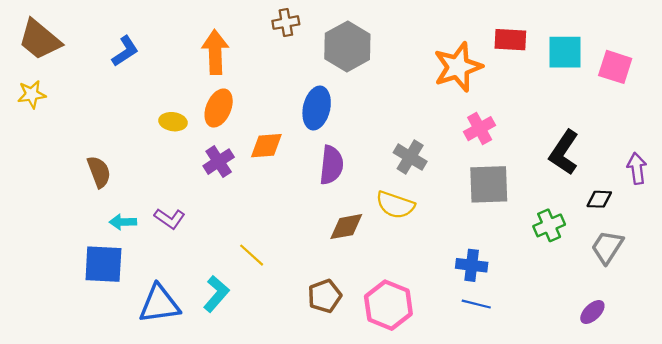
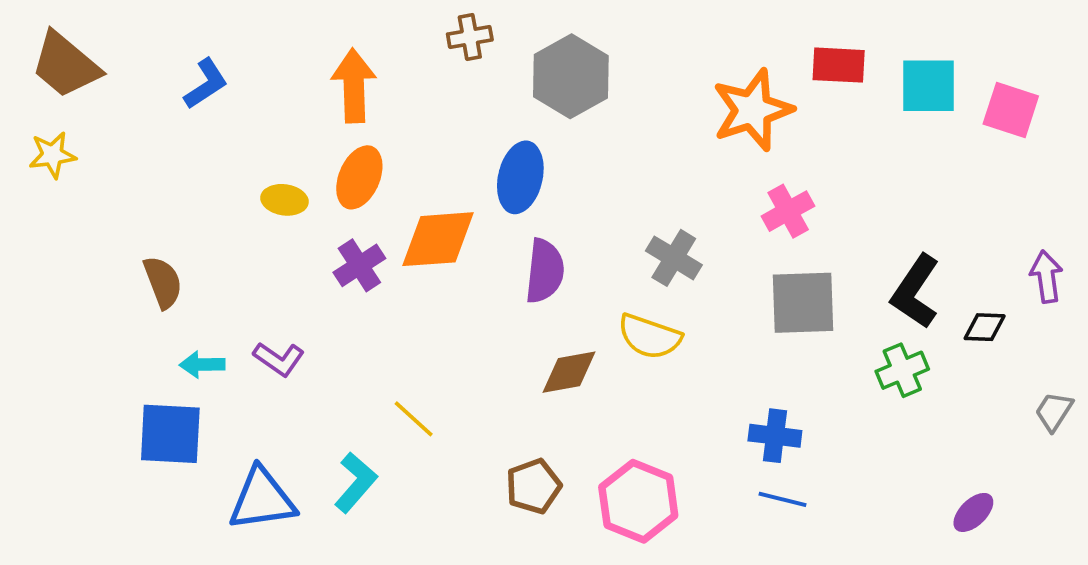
orange diamond: (266, 146) -> (438, 239), size x1.4
black L-shape: (564, 152) -> (915, 292), moved
gray trapezoid: (607, 247) -> (1054, 411), moved, size x0.7

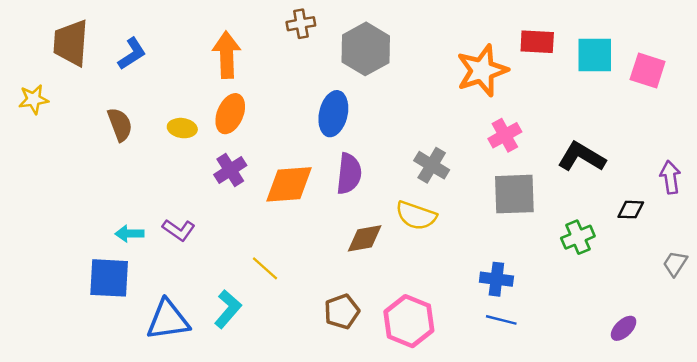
brown trapezoid: (65, 65) -> (71, 43), moved, turned 54
orange diamond: (438, 239) -> (289, 184), moved
brown semicircle: (163, 282) -> (120, 124), moved
black L-shape: (915, 292) -> (582, 157), moved, turned 87

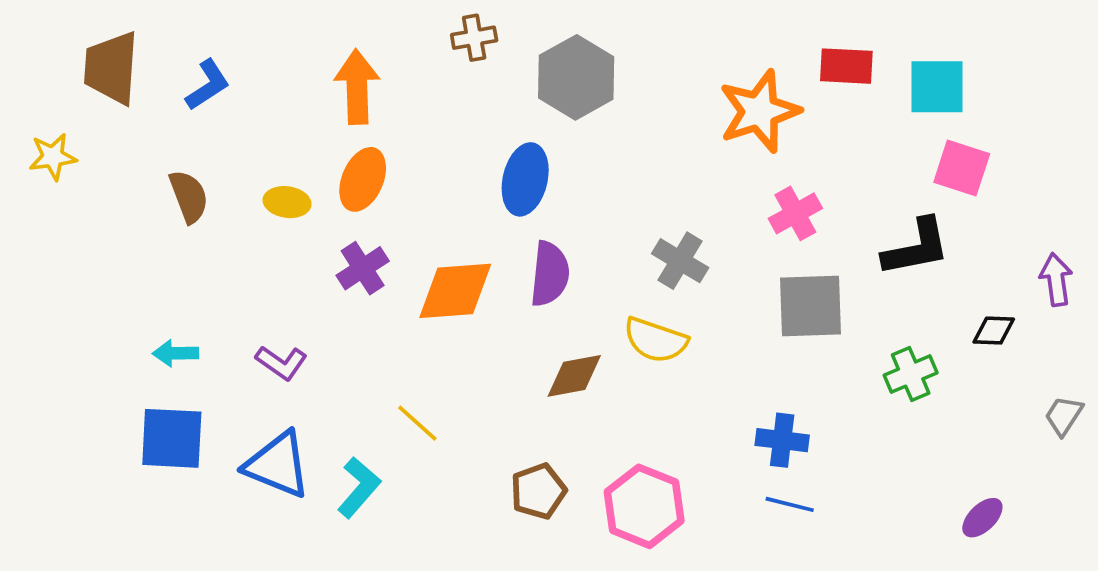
pink square: (648, 71) -> (962, 168), moved
black L-shape: (582, 157) -> (916, 247), turned 138
cyan arrow: (130, 234) -> (176, 353), moved
blue triangle: (168, 320) -> (278, 465), moved, turned 30

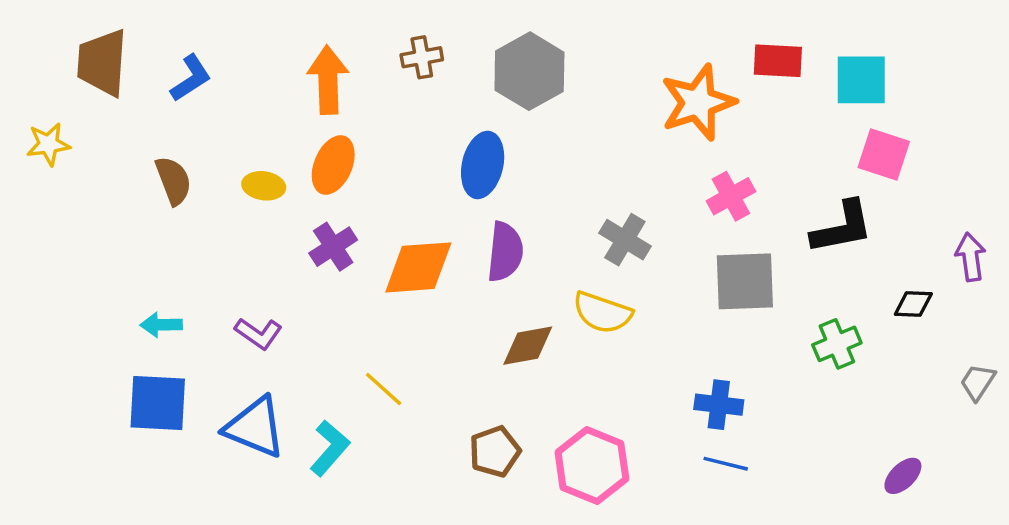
brown cross: (474, 38) -> (422, 57), moved

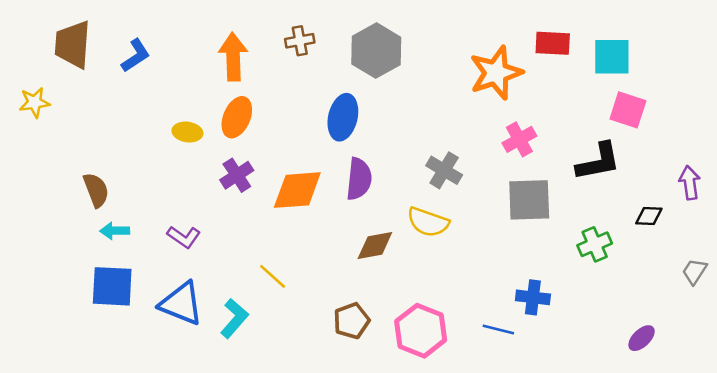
brown semicircle: (173, 181) -> (96, 190), moved
blue cross: (719, 405) -> (533, 297), moved
blue line: (726, 464) -> (498, 329), moved

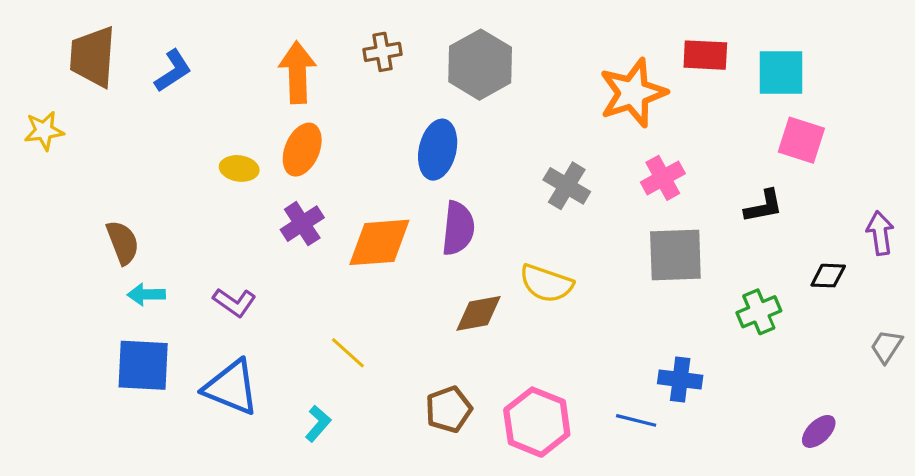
black L-shape: (598, 162) -> (764, 206), size x0.7
gray cross: (444, 170) -> (567, 186), moved
cyan L-shape: (234, 318) -> (318, 424), moved, size x0.7

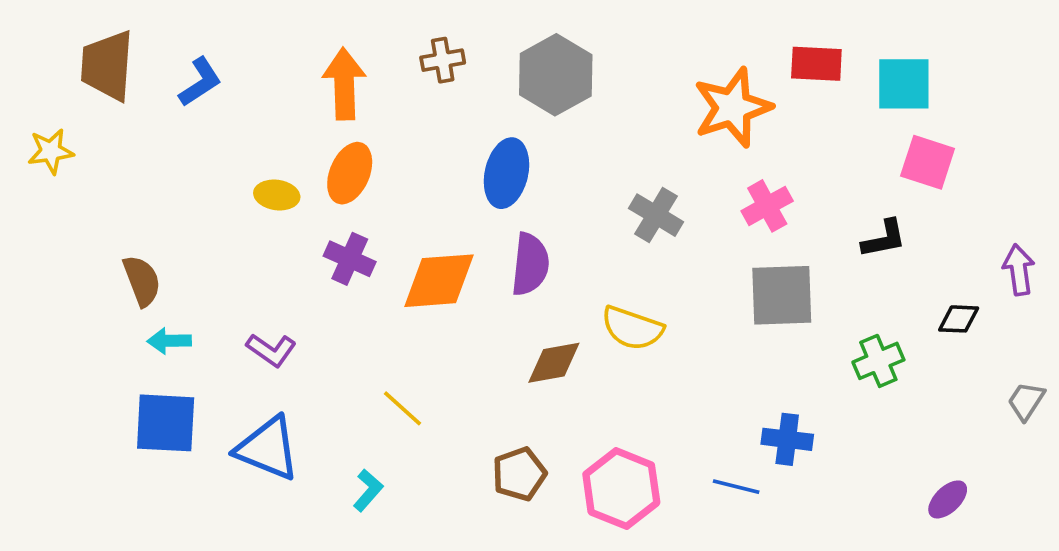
purple cross: (302, 224) -> (350, 259), turned -33

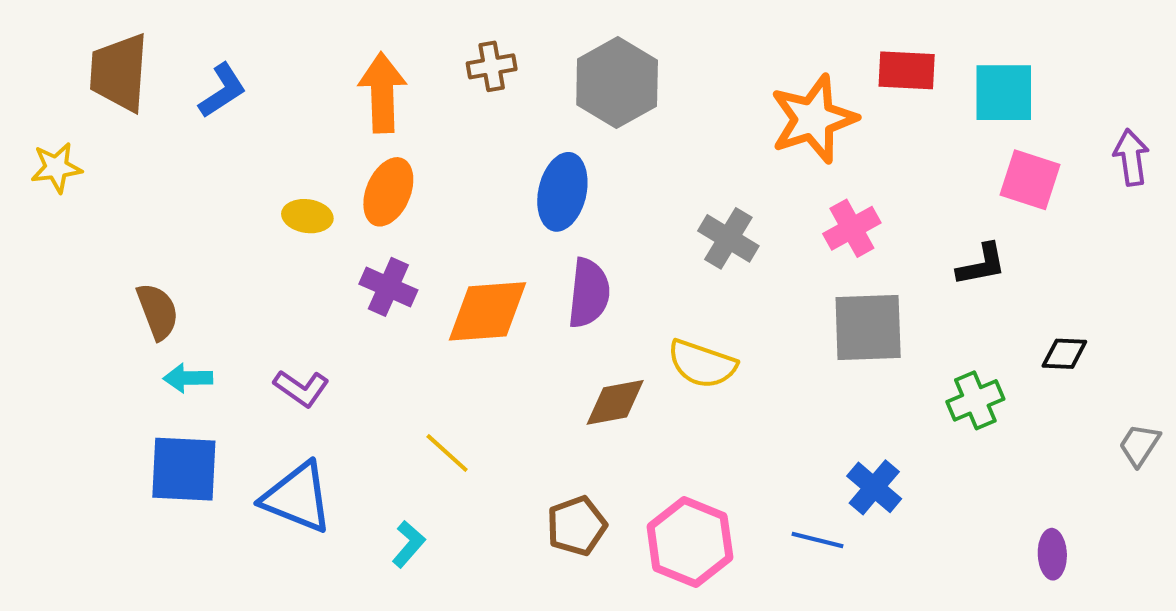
purple arrow: (1019, 270) -> (1131, 157), moved
blue cross: (787, 439) -> (874, 487), turned 33
purple ellipse: (948, 499) -> (1052, 554), turned -48

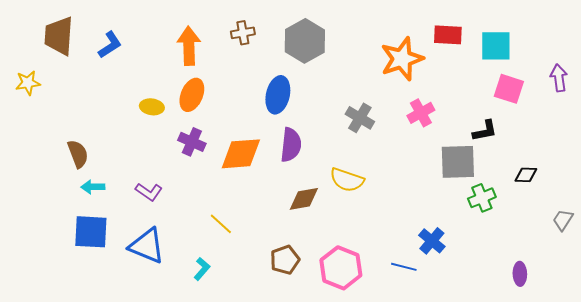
gray square: (868, 327) -> (458, 162), moved

